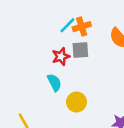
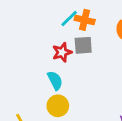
orange cross: (82, 27) -> (85, 20), turned 30
yellow circle: (76, 102) -> (58, 106), moved

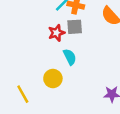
cyan semicircle: (55, 80) -> (70, 57), moved

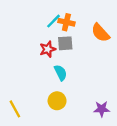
yellow circle: (53, 79) -> (57, 101), moved

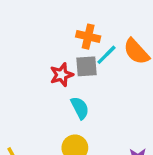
cyan line: (54, 21) -> (106, 55), moved

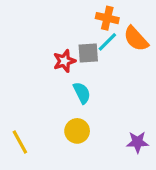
orange cross: (88, 37) -> (107, 18), moved

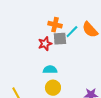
orange cross: (107, 18) -> (55, 25), moved
cyan semicircle: (82, 93) -> (50, 70), moved, turned -64

